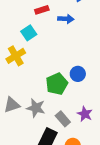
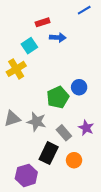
blue arrow: (66, 19) -> (58, 38), moved

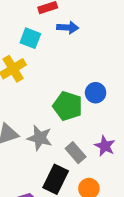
cyan square: (29, 46) -> (30, 38), turned -35
green pentagon: (58, 97) -> (68, 106), turned -30

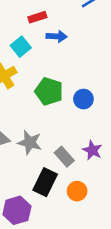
cyan square: (30, 38) -> (21, 47), turned 30
green pentagon: (68, 106) -> (49, 91), moved

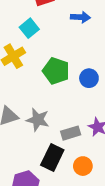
blue arrow: (57, 36) -> (80, 17), moved
gray rectangle: (64, 157) -> (71, 133), turned -66

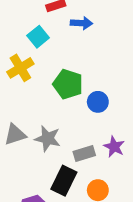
blue arrow: (80, 17) -> (82, 23), moved
blue circle: (89, 78) -> (98, 102), moved

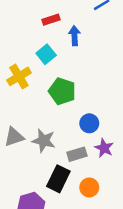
blue arrow: (82, 23) -> (74, 36), turned -96
cyan square: (38, 37) -> (46, 54), moved
blue circle: (98, 102) -> (89, 123), moved

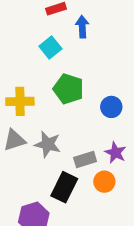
yellow cross: (19, 76) -> (20, 101), moved, turned 30
blue circle: (89, 123) -> (111, 107), moved
orange circle: (89, 187) -> (104, 182), moved

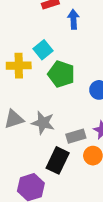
cyan square: (50, 47) -> (43, 50), moved
yellow cross: (20, 101) -> (19, 66), moved

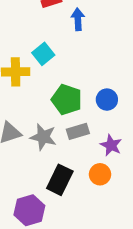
green pentagon: (61, 74) -> (67, 100), moved
gray rectangle: (76, 136) -> (78, 131), moved

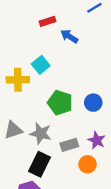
blue arrow: (78, 19) -> (69, 36), turned -54
gray rectangle: (78, 131) -> (69, 145), moved
black rectangle: (60, 180) -> (40, 164), moved

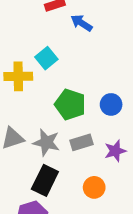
purple star: (97, 140) -> (115, 151), turned 30
gray rectangle: (69, 145) -> (82, 142), moved
orange circle: (88, 164) -> (94, 187), moved

